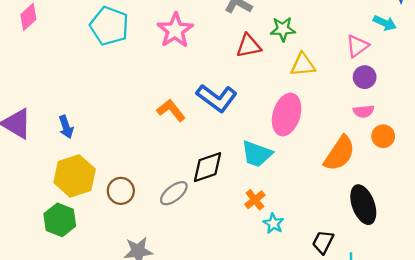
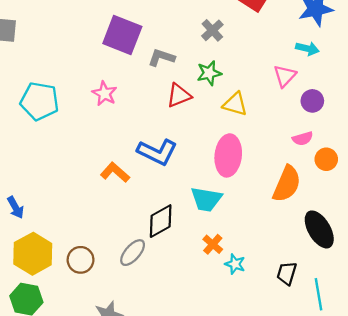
pink star: (175, 30) -> (105, 94), size x0.7
yellow triangle: (303, 65) -> (235, 104), turned 32
purple circle: (365, 77) -> (312, 101), moved

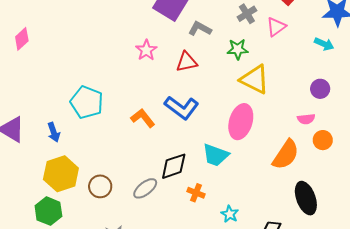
pink triangle: (285, 76) -> (276, 27), moved
red triangle: (179, 95) -> (187, 62), moved
cyan pentagon: (40, 101) -> (87, 102), moved
yellow triangle: (235, 104) -> (255, 79), size x1.4
orange cross: (213, 244) -> (196, 193), moved, turned -30

